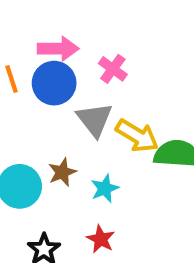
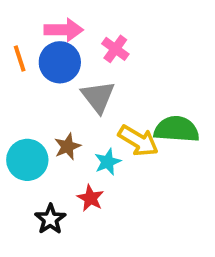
yellow arrow: (137, 136) -> (138, 141), moved
red star: (101, 239) -> (90, 198), moved

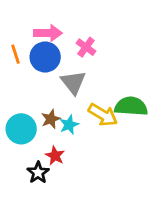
cyan star: (108, 162) -> (69, 125), moved
red star: (90, 198) -> (55, 156), moved

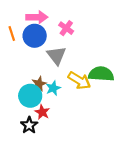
cyan circle: (21, 129) -> (30, 96), moved

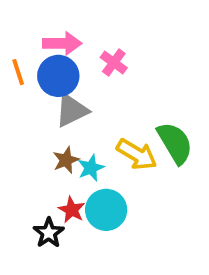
gray triangle: (56, 55) -> (72, 110), moved, turned 42
green semicircle: (101, 74) -> (175, 143), turned 55
cyan circle: (30, 96) -> (106, 210), moved

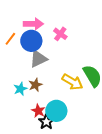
orange line: (18, 72) -> (10, 39), turned 56
cyan star: (91, 168) -> (20, 89), moved
black star: (49, 233) -> (46, 122), moved

